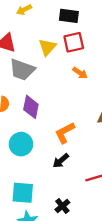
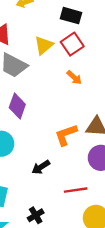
red square: (74, 42) -> (72, 44), turned -30
orange L-shape: (65, 133) -> (66, 135), moved

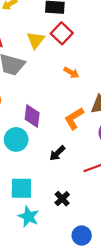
orange arrow: (74, 77) -> (71, 73), moved
purple diamond: (17, 106) -> (32, 116), moved

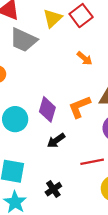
purple diamond: (32, 116) -> (47, 109), moved

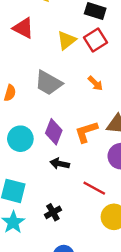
gray trapezoid: (23, 40) -> (48, 83), moved
black arrow: (56, 141) -> (60, 164), turned 42
red line: (92, 162) -> (94, 188), turned 35

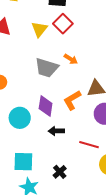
gray trapezoid: (48, 83) -> (47, 68), moved

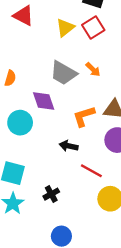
purple diamond: (46, 106) -> (44, 101), moved, turned -40
black arrow: (56, 131) -> (69, 146), moved

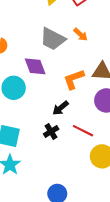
black arrow: (69, 146) -> (61, 108), turned -49
black cross: (51, 194) -> (51, 131), moved

